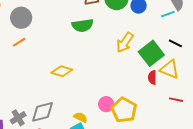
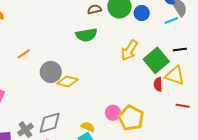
gray circle: (21, 18) -> (51, 72), moved
black line: (175, 43) -> (180, 49), turned -32

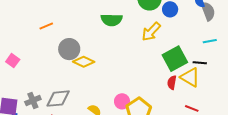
cyan line: (171, 20) -> (210, 41), moved
black line: (180, 49) -> (200, 63), moved
yellow arrow: (129, 50) -> (151, 32), moved

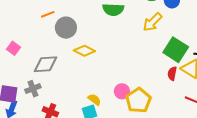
gray circle: (69, 49) -> (66, 28), moved
green square: (175, 59) -> (176, 50), turned -30
gray diamond: (58, 99) -> (46, 64), moved

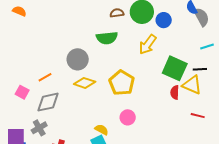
orange line: (48, 14) -> (45, 77), moved
gray circle: (66, 28) -> (78, 59), moved
pink square: (13, 48) -> (22, 92), moved
yellow pentagon: (138, 100) -> (122, 83), moved

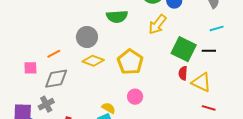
yellow triangle: (192, 85) -> (201, 82), moved
pink square: (22, 92) -> (30, 68), turned -32
red line: (198, 116) -> (209, 108), moved

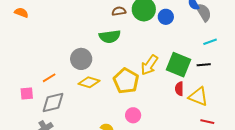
yellow arrow: (157, 24) -> (149, 65), moved

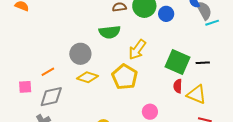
cyan line: (210, 42) -> (212, 23), moved
yellow arrow: (149, 65) -> (137, 50), moved
pink circle: (133, 115) -> (150, 112), moved

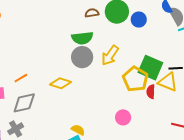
gray circle: (80, 54) -> (82, 57), moved
yellow pentagon: (125, 77) -> (135, 79), moved
yellow triangle: (197, 94) -> (168, 82), moved

